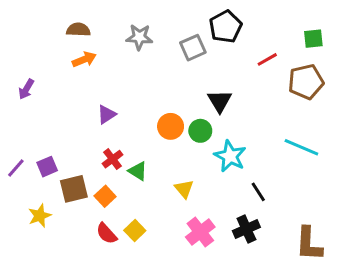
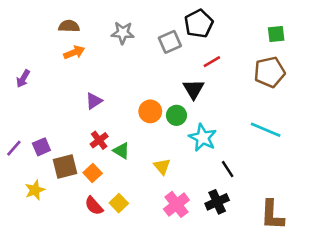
red line: (267, 59) -> (212, 62), moved

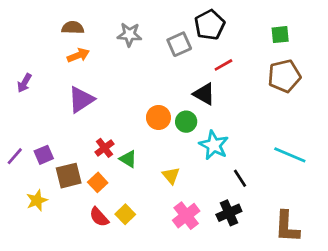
green square: (276, 34) -> (280, 35), moved
black triangle: (194, 89) -> (204, 94), turned -30
purple triangle: (94, 101) -> (81, 100), moved, size x1.5
cyan line: (266, 130) -> (290, 155), moved

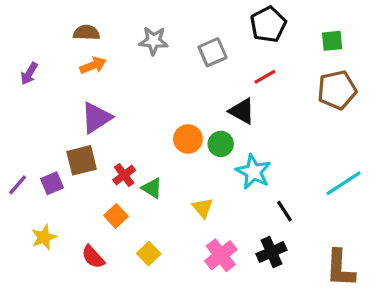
black pentagon: (210, 25) -> (268, 24), moved
purple arrow: (24, 83) -> (29, 74), moved
cyan line: (290, 155) -> (343, 183), turned -56
brown square: (69, 176) -> (82, 160), moved
red semicircle: (99, 217) -> (93, 257), moved

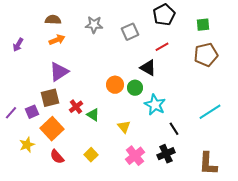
orange square: (116, 216) -> (52, 129), moved, size x1.6

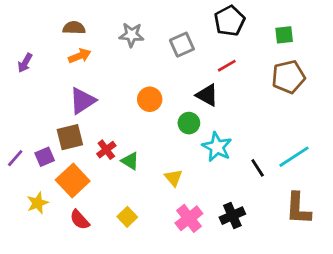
orange circle: (115, 85) -> (150, 99), moved
black line: (174, 129) -> (258, 168), moved
brown L-shape: (208, 164) -> (298, 209), moved

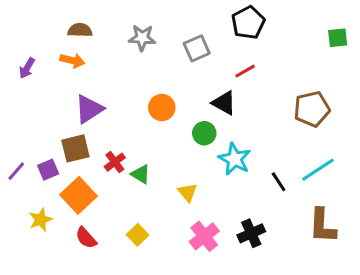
green square: (284, 35) -> (338, 38), moved
orange arrow: (80, 56) -> (72, 61), moved, turned 35
brown pentagon: (288, 77) -> (312, 109), moved

